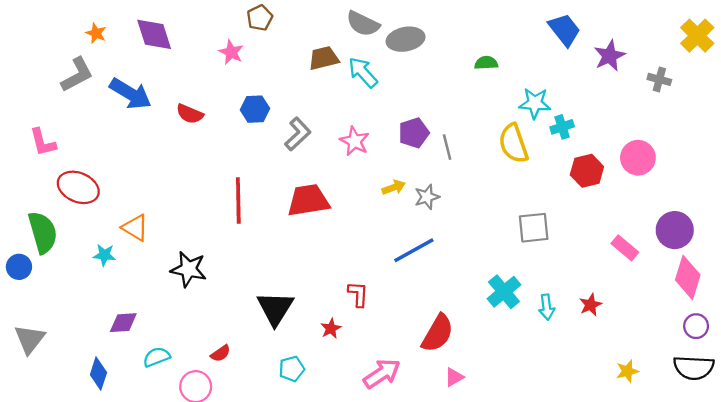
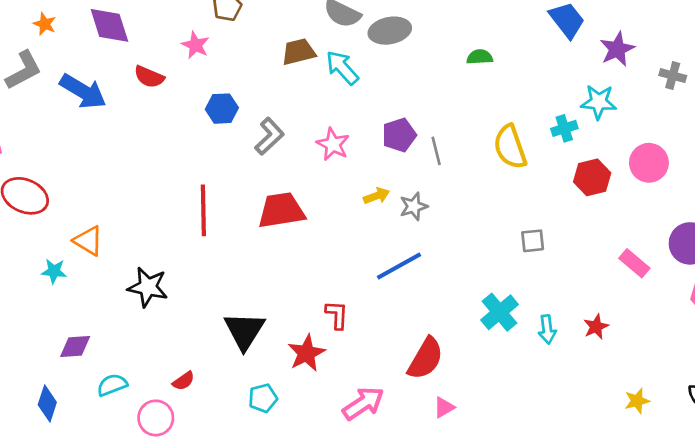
cyan star: (535, 103) -> (599, 102), moved
red semicircle: (190, 114) -> (149, 77), moved
gray square: (534, 228) -> (533, 241), size x0.7
red star: (331, 328) -> (306, 353), size x1.6

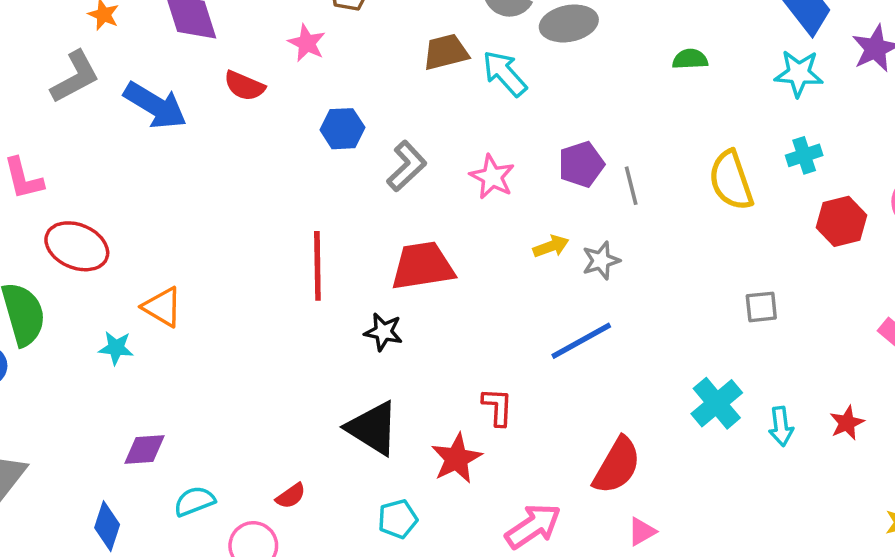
cyan star: (599, 102) -> (799, 73), moved
black star: (148, 287) -> (383, 332), moved, size x0.7
black triangle: (244, 331) -> (373, 428), turned -30

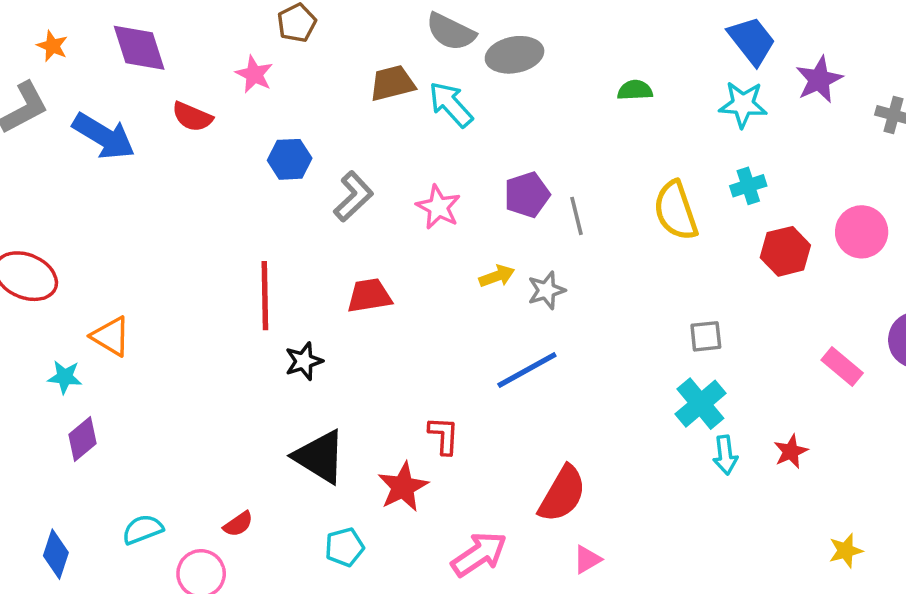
red trapezoid: (423, 266) -> (369, 296), size x0.7
black star: (383, 332) -> (304, 361), moved, turned -30
cyan cross: (717, 403) -> (700, 404), moved
purple diamond: (145, 450) -> (82, 439), moved, turned -36

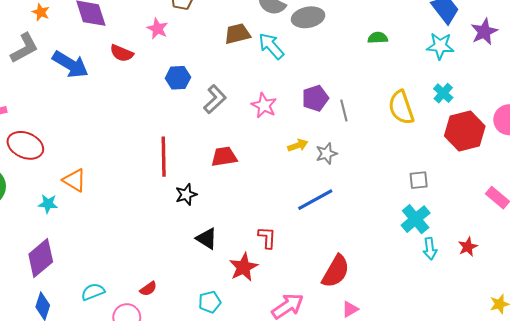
cyan cross: (748, 186) -> (443, 93), turned -30
red hexagon: (785, 251) -> (465, 131), size x1.4
purple diamond: (82, 439) -> (41, 258), moved, size x1.5
black triangle: (320, 457) -> (207, 239), moved, size x0.7

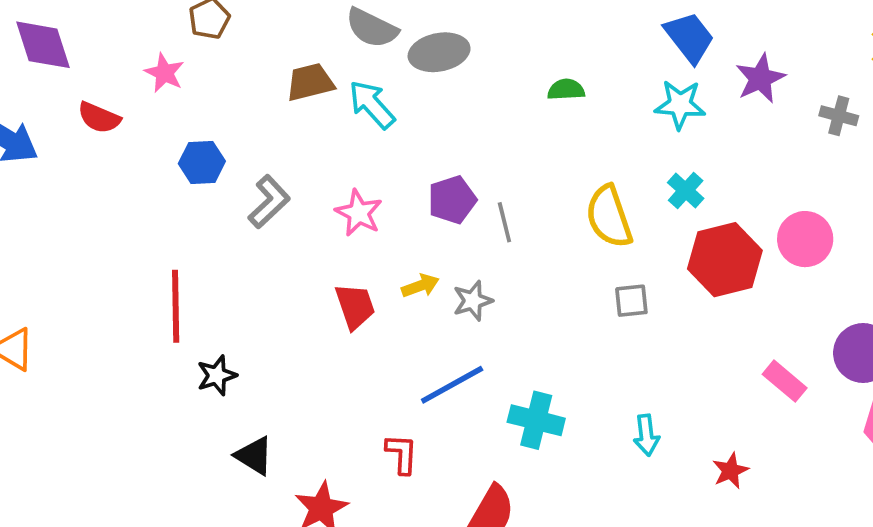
red trapezoid: (224, 157) -> (355, 306), moved, turned 80
gray square: (419, 180) -> (631, 301), moved
cyan cross: (416, 219) -> (536, 420), moved, turned -36
red L-shape: (267, 238) -> (402, 454), moved
cyan arrow: (430, 249) -> (646, 435), moved

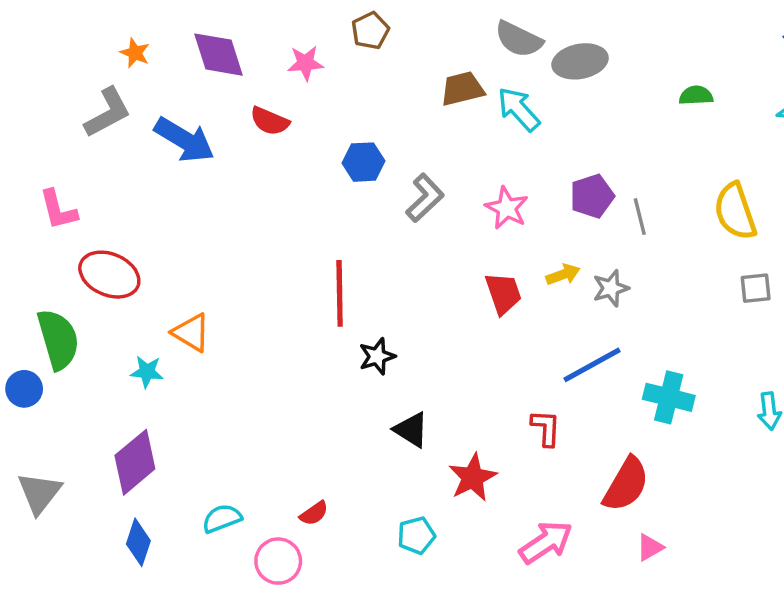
pink star: (164, 73) -> (305, 63), moved, turned -30

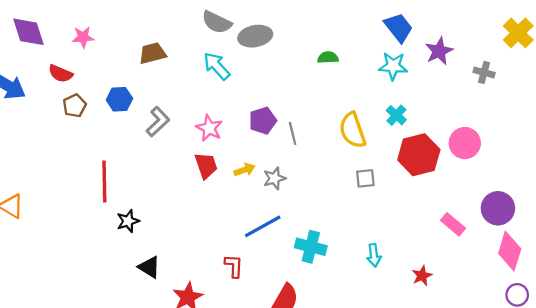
brown pentagon: (370, 31) -> (74, 106), moved
brown trapezoid: (462, 89) -> (153, 53), moved
red trapezoid: (503, 293) -> (206, 165), moved

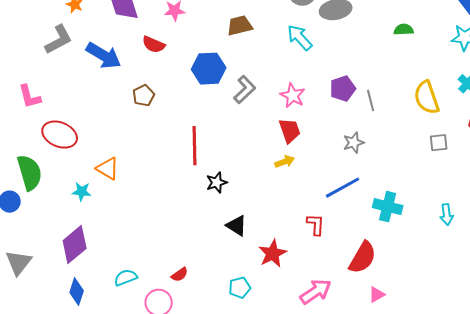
blue hexagon: (119, 99) -> (209, 69), size x1.4
brown pentagon: (74, 106) -> (144, 96), moved
yellow arrow: (244, 170) -> (285, 162), moved

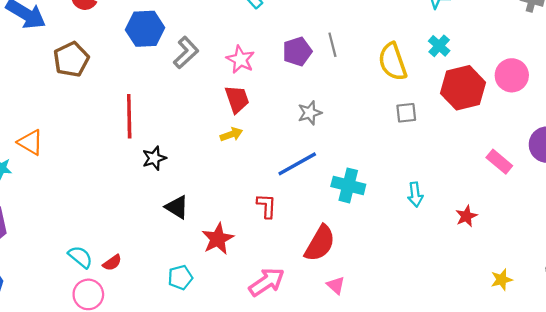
brown pentagon: (144, 96) -> (71, 59), size x1.4
gray line: (371, 101) -> (332, 45), moved
cyan semicircle: (126, 278) -> (80, 257), moved, turned 60
pink triangle: (377, 295) -> (336, 285), turned -48

